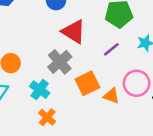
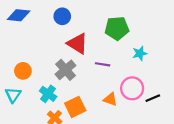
purple line: (111, 49) -> (103, 64), moved, turned 48
orange square: (87, 83) -> (75, 107), moved

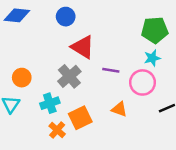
green pentagon: (117, 28) -> (155, 30), moved
pink circle: (132, 88) -> (142, 82), moved
cyan cross: (48, 94) -> (50, 103), turned 35

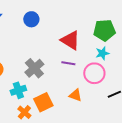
red triangle: (83, 47) -> (70, 40), moved

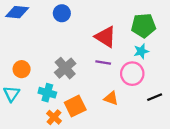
cyan cross: (18, 90) -> (47, 93), turned 35

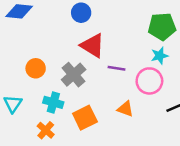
blue circle: (62, 13) -> (81, 13), moved
red triangle: (105, 37) -> (92, 46), moved
orange circle: (22, 69) -> (36, 68), moved
orange cross: (54, 117) -> (46, 130), moved

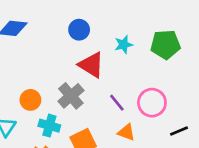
cyan star: (159, 56) -> (124, 45), moved
orange circle: (36, 68) -> (30, 100), moved
purple line: (117, 68) -> (117, 103), moved, turned 42

